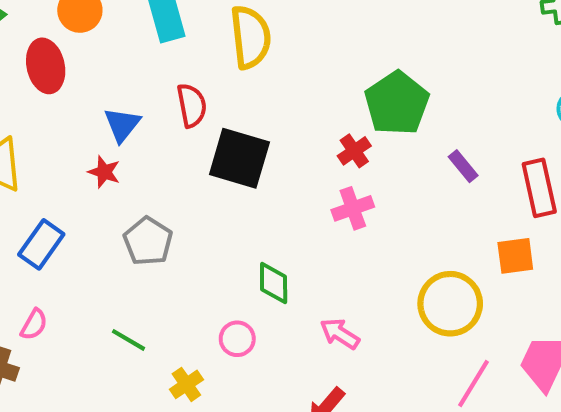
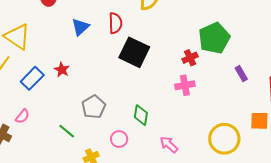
red star: (104, 172) -> (62, 70), moved
gray pentagon: (148, 241) -> (94, 107), moved

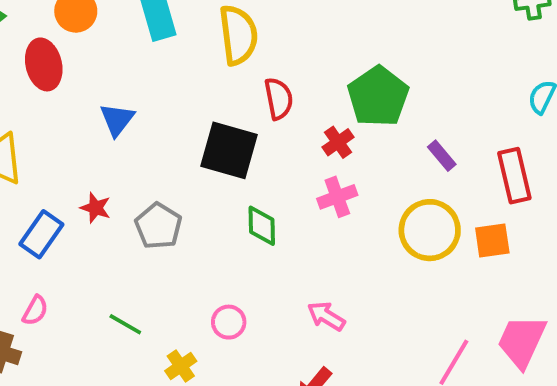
red semicircle: (115, 23) -> (279, 99), moved
gray pentagon: (94, 107) -> (158, 226), moved
green diamond: (141, 115) -> (262, 226), moved
yellow circle: (224, 139) -> (430, 230), moved

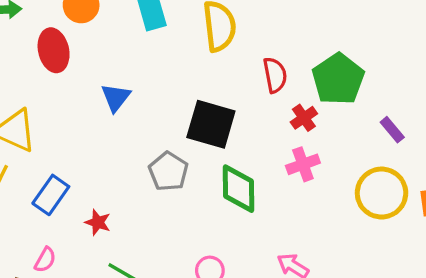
red semicircle: (279, 99) -> (275, 75), moved
red star: (96, 208) -> (98, 222), moved
gray pentagon: (158, 226) -> (168, 171), moved
green diamond: (262, 226) -> (239, 189), size x1.4

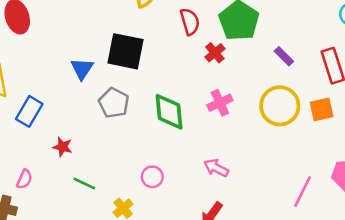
blue triangle: (116, 97) -> (82, 69), moved
black square: (211, 124) -> (126, 51), moved
pink cross: (303, 164) -> (220, 103), moved
blue rectangle: (51, 195) -> (29, 111), moved

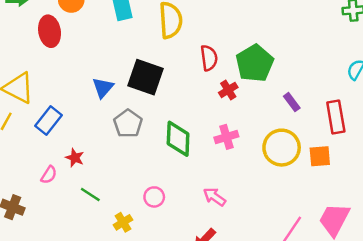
pink semicircle: (24, 179) -> (49, 175), moved

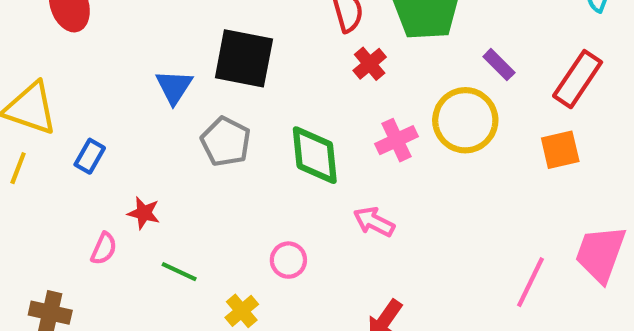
red cross: (228, 90) -> (370, 64), moved
red rectangle: (336, 117) -> (578, 79), turned 52
blue rectangle: (48, 120) -> (90, 156), size x0.7
yellow circle: (282, 148) -> (465, 120), moved
pink arrow: (214, 197) -> (374, 222), moved

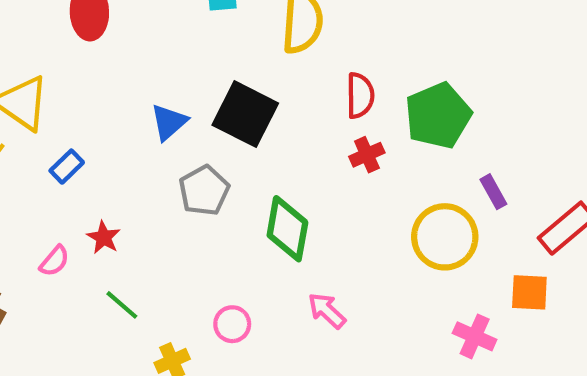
pink cross: (397, 140) -> (475, 336), moved, turned 33

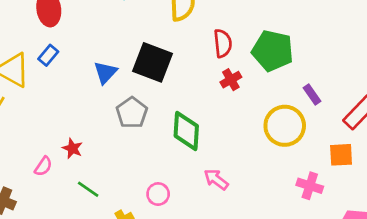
green pentagon: (438, 116) -> (273, 51), turned -30
blue rectangle: (67, 167) -> (48, 55), moved

